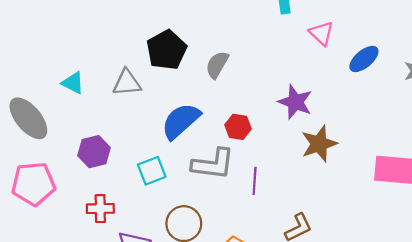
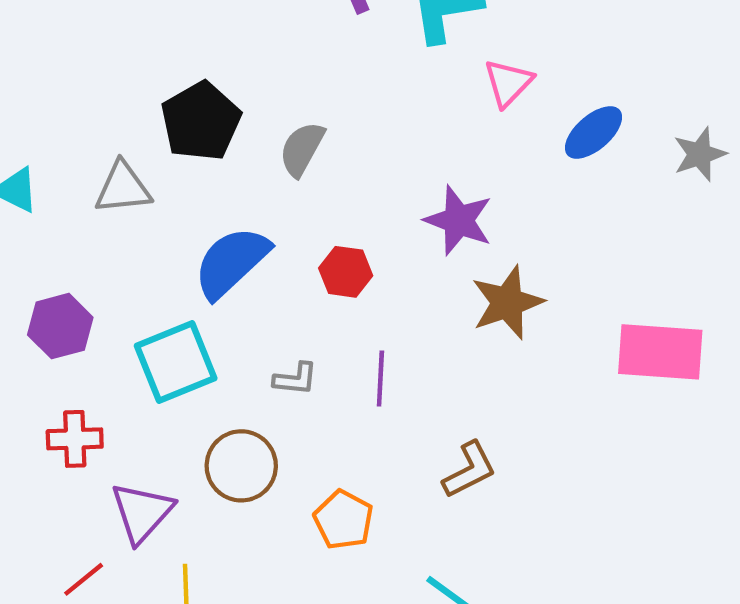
pink triangle: (321, 33) -> (508, 83), turned 32
gray L-shape: (213, 164) -> (295, 379), moved, size x0.5
cyan square: (152, 171) -> (176, 362), size x1.4

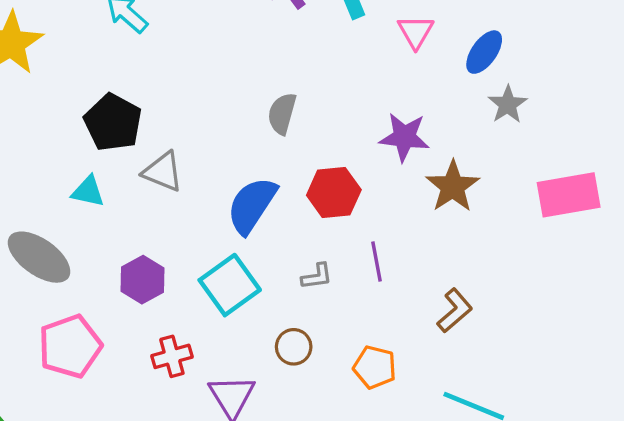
black pentagon: (201, 121) -> (113, 122), moved
gray star: (700, 154) -> (508, 104), moved
gray triangle: (123, 188) -> (163, 172), turned 42
red hexagon: (346, 272) -> (334, 193), size x1.4
brown circle: (241, 466) -> (294, 347), size x0.7

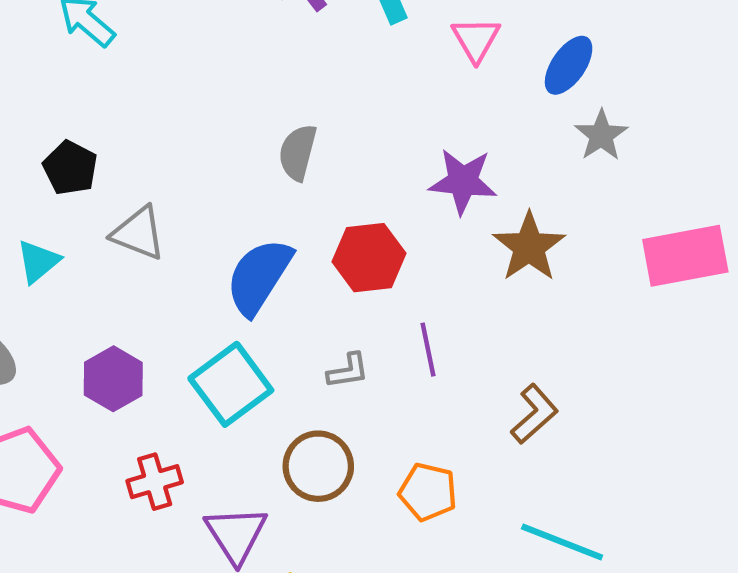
black pentagon: (113, 122) -> (70, 168), size x0.7
cyan triangle: (88, 191) -> (38, 261), turned -51
brown circle: (294, 347) -> (318, 466), size x1.4

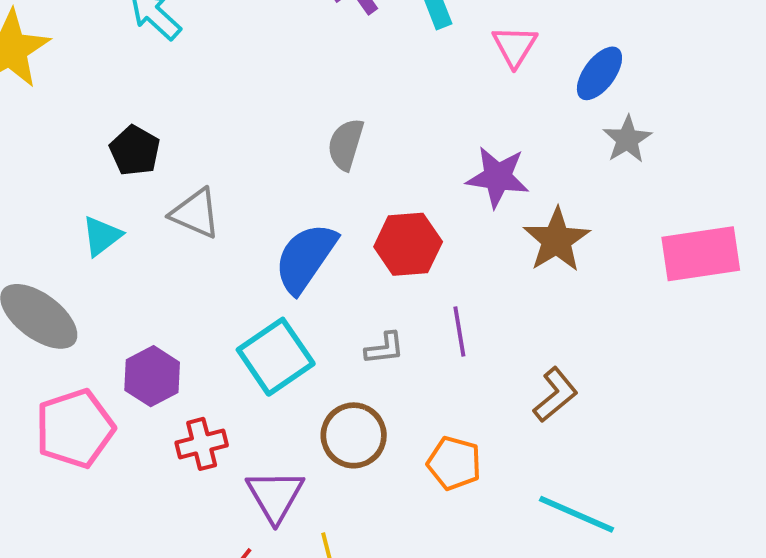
purple hexagon: (113, 379) -> (152, 376), moved

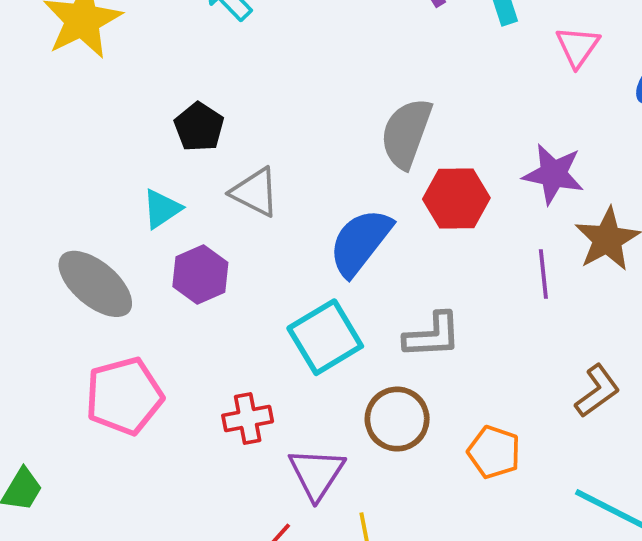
gray semicircle: (346, 144) -> (406, 133), size x1.4
red hexagon: (408, 244) -> (456, 198), moved
purple line: (459, 331) -> (543, 274), moved
gray L-shape: (385, 348) -> (432, 335), size x1.5
purple hexagon: (152, 376) -> (200, 275), moved

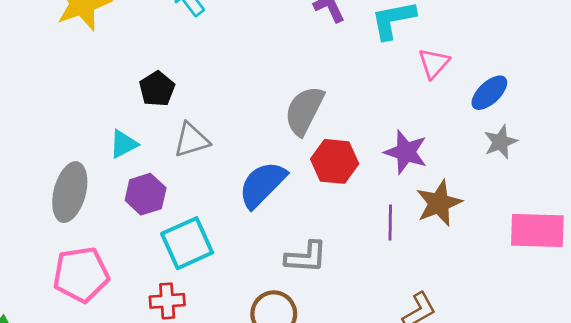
gray triangle: (255, 192) -> (191, 140), turned -51
gray ellipse: (95, 284) -> (70, 192), turned 58
cyan square: (325, 337) -> (187, 243), moved

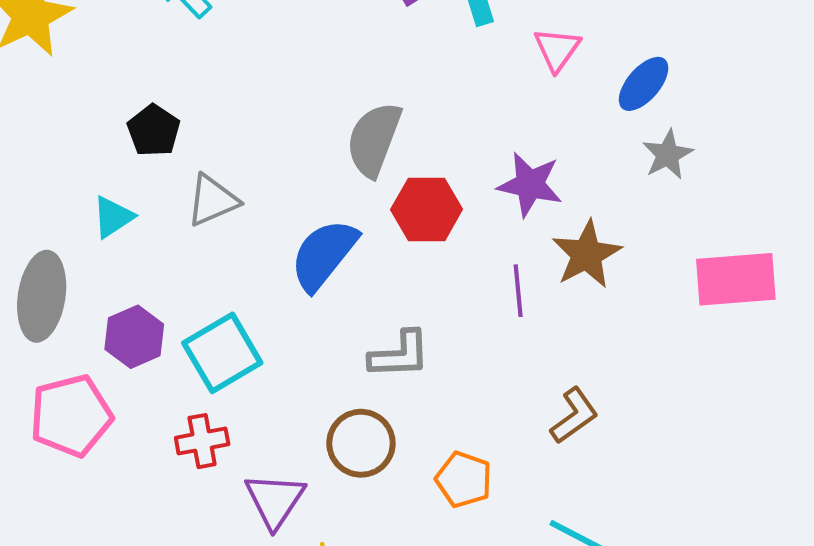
purple hexagon: (146, 194) -> (134, 337), moved

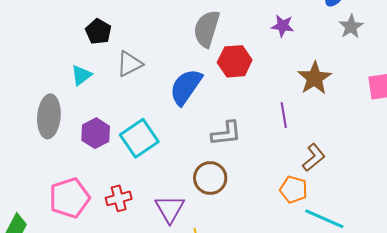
purple star: (530, 184) -> (283, 26), moved, size x0.7
purple line: (518, 291) -> (284, 115), moved
pink pentagon: (71, 416) -> (69, 198), moved
red cross: (202, 441) -> (119, 198), moved
orange pentagon: (464, 479) -> (294, 189), moved

